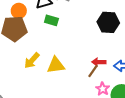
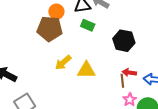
black hexagon: (108, 22) -> (124, 41), moved
brown line: (93, 71) -> (122, 81), turned -48

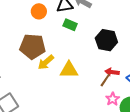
brown pentagon: (50, 29) -> (33, 47), moved
brown line: (122, 81) -> (105, 80), turned 40

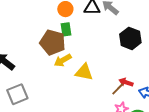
green rectangle: (70, 25) -> (66, 29), moved, turned 48
black hexagon: (106, 40) -> (130, 38), moved

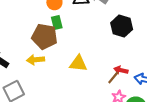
yellow arrow: (63, 60) -> (35, 60), moved, turned 30

